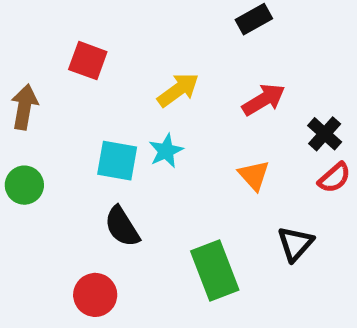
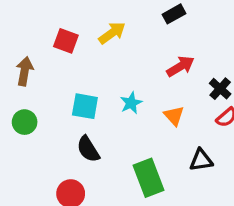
yellow arrow: (178, 90) -> (112, 33), moved
cyan star: (166, 151) -> (131, 103), moved
black triangle: (295, 244) -> (201, 160), turned 40

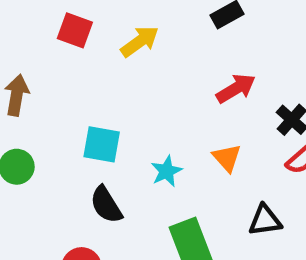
red square: (66, 41) -> (75, 30), moved
cyan star: (131, 103) -> (167, 171), moved

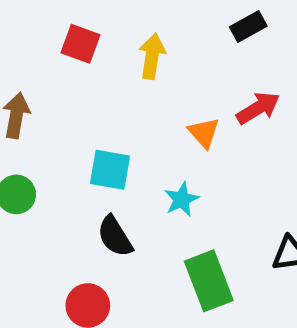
yellow arrow: (140, 41) -> (152, 56), turned -45
orange triangle: (227, 158) -> (204, 133), moved

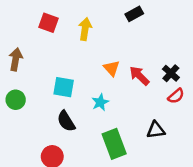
red arrow: (258, 108) -> (139, 76), moved, turned -105

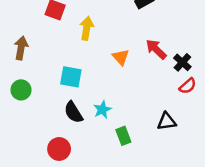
yellow arrow: (85, 29) -> (87, 28), moved
red arrow: (139, 76) -> (156, 49), moved
cyan star: (100, 102) -> (102, 110), moved
green rectangle: (114, 144) -> (123, 136), size x0.6

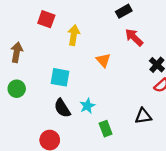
red arrow: (156, 49) -> (134, 37), moved

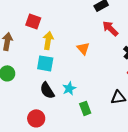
red square: (46, 19) -> (33, 21), moved
yellow arrow: (74, 35) -> (48, 40), moved

